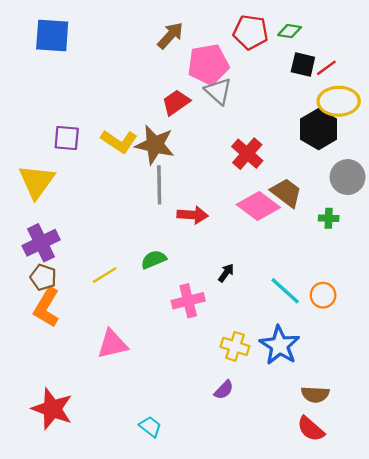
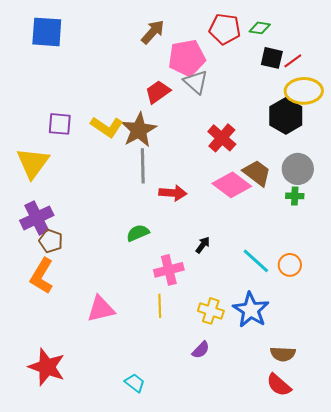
brown star: (155, 145) -> (139, 130), turned 30
gray circle: (348, 177) -> (298, 169), moved
yellow line: (105, 275) -> (160, 306), moved, turned -60
brown pentagon: (43, 277) -> (51, 241), moved

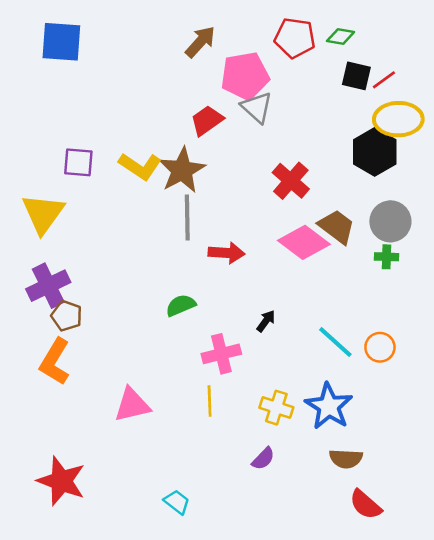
brown semicircle: (283, 354) -> (346, 459), moved

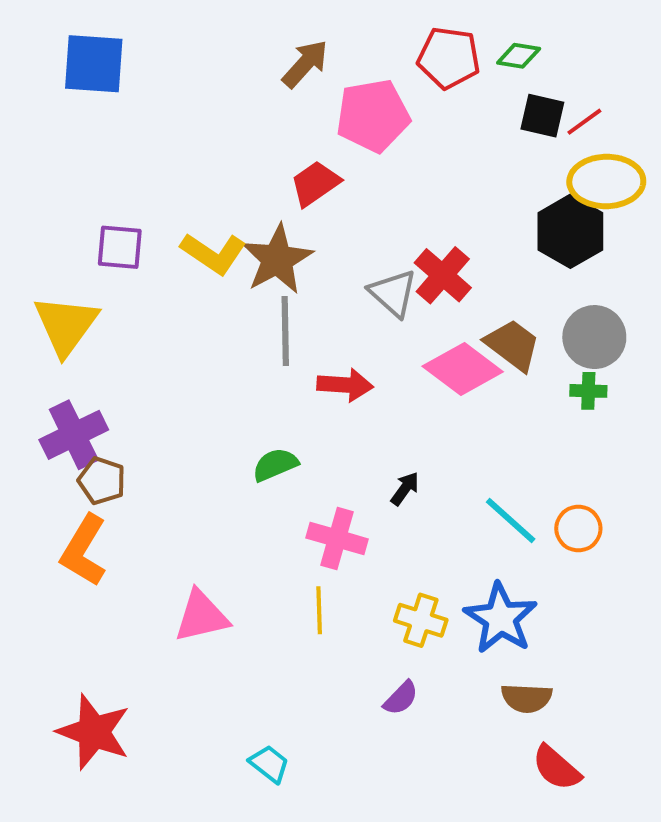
gray triangle: (257, 107) -> (393, 293), moved
pink cross: (221, 354) -> (337, 538), turned 30

